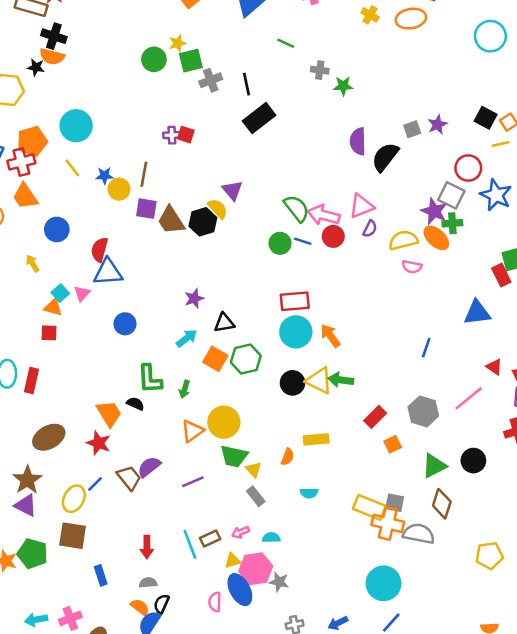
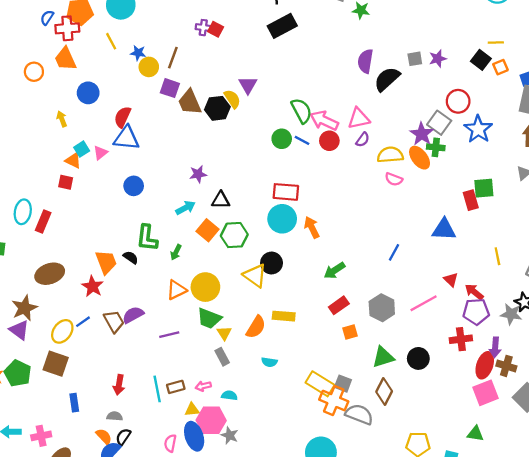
yellow line: (501, 144) -> (496, 43), moved
green arrow: (341, 380) -> (334, 270), moved, turned -50
yellow triangle: (319, 381) -> (255, 276), moved
orange semicircle: (287, 457) -> (256, 327), size x1.5

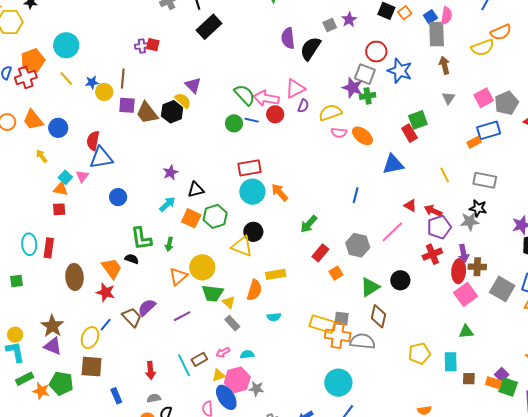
orange trapezoid: (65, 59) -> (33, 120), moved
orange ellipse: (420, 158) -> (362, 136), moved
brown ellipse: (50, 274) -> (74, 277), moved, turned -60

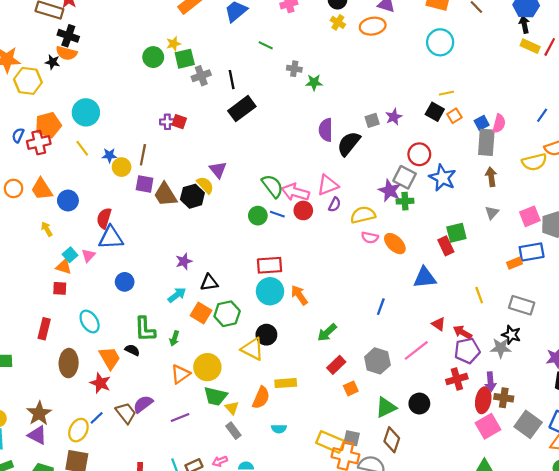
cyan ellipse: (29, 244) -> (90, 321), moved, turned -35

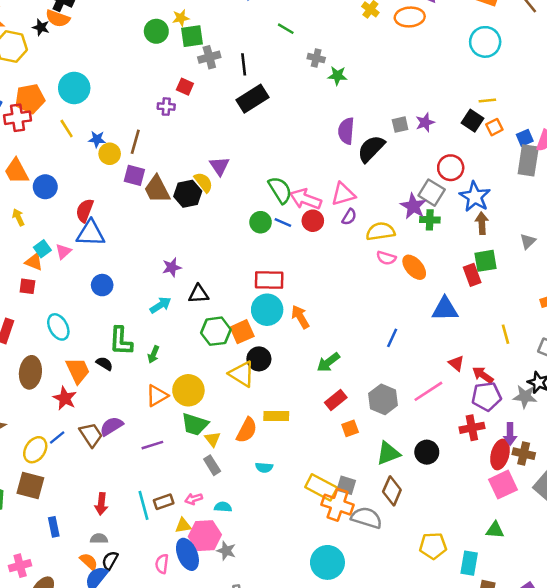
red square: (179, 122) -> (185, 87), moved
brown arrow: (491, 177) -> (482, 223), moved
orange square: (201, 313) -> (242, 332), moved, turned 30

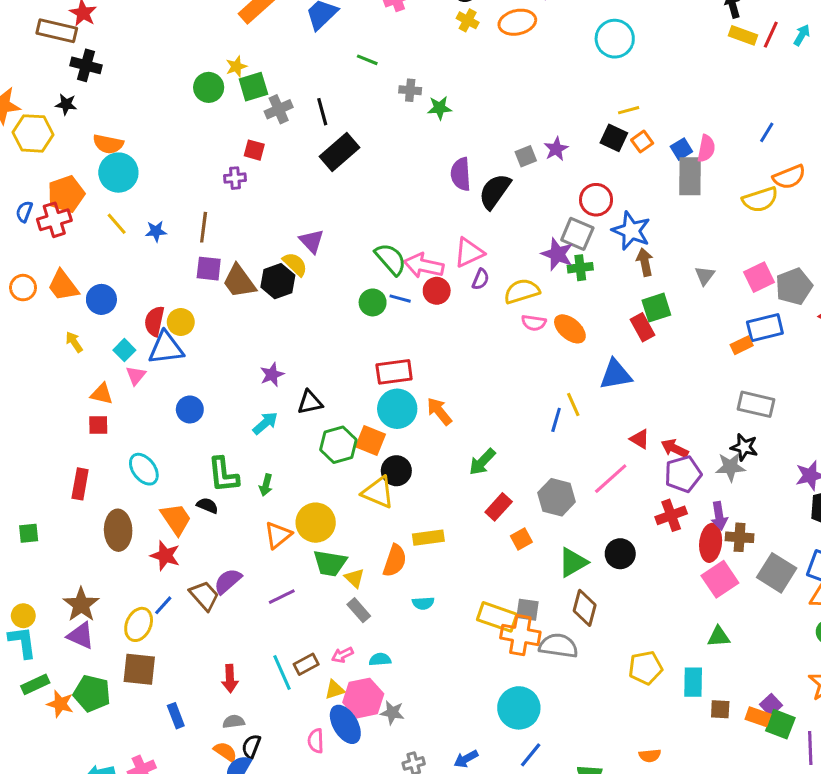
orange semicircle: (58, 18) -> (108, 144), moved
yellow circle: (110, 154) -> (181, 322), moved
cyan square: (42, 249) -> (124, 350), moved
orange square: (242, 332) -> (371, 440), turned -35
yellow line: (506, 334) -> (573, 404), moved

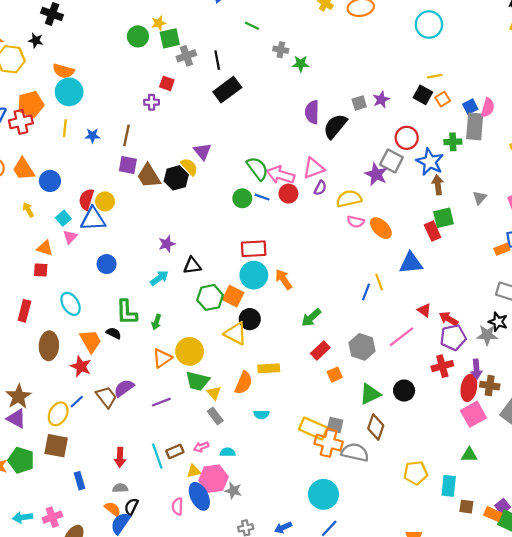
yellow line: (117, 224) -> (65, 128), turned 42
green cross: (580, 268) -> (453, 142), moved

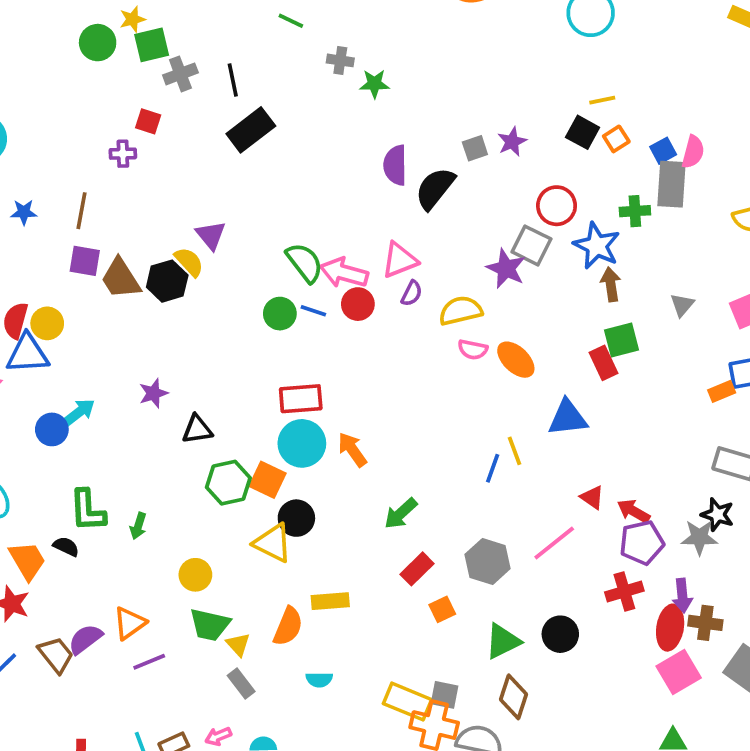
cyan arrow: (159, 278) -> (79, 412), moved
yellow circle: (190, 351) -> (195, 575), size x0.7
orange triangle: (162, 358) -> (130, 623), moved

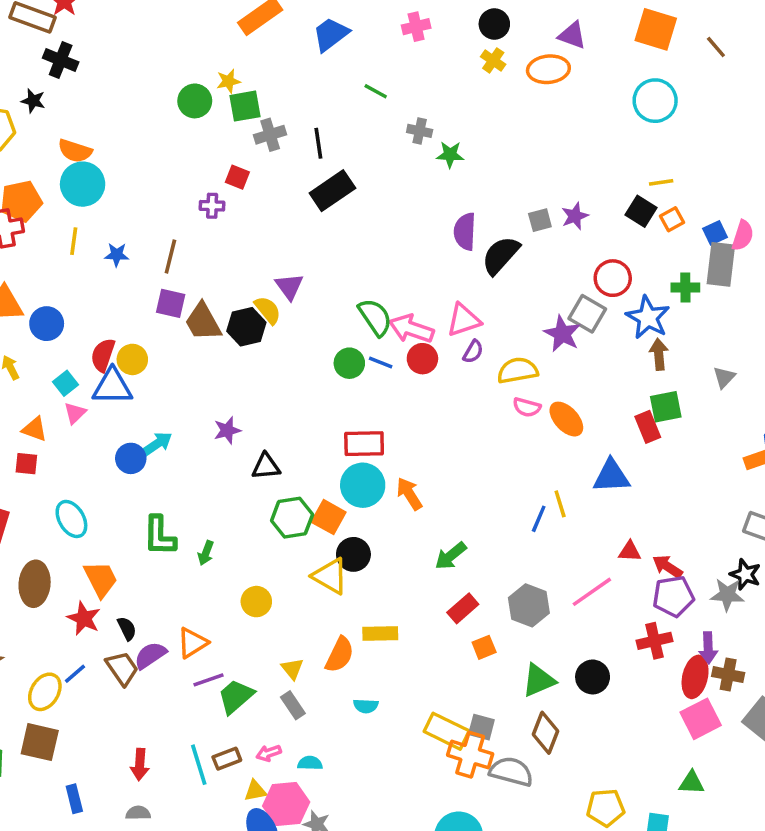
red triangle: (592, 497) -> (630, 551), turned -35
black semicircle: (66, 546) -> (127, 629), moved, turned 35
green trapezoid: (210, 625) -> (236, 696), moved, turned 123

